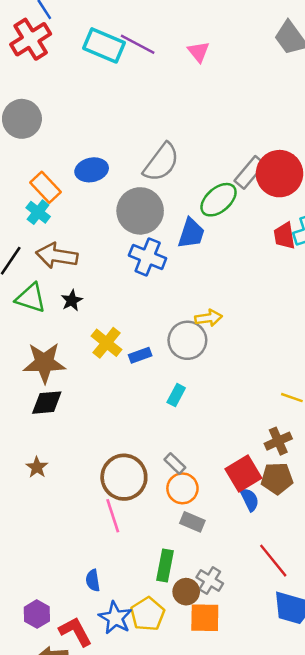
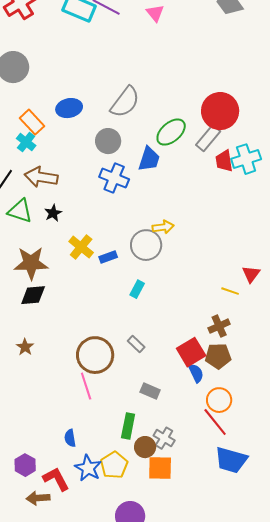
gray rectangle: (250, 172) -> (208, 138), moved
gray circle: (140, 211) -> (108, 141), size x0.7
orange circle: (182, 488) -> (219, 400), moved

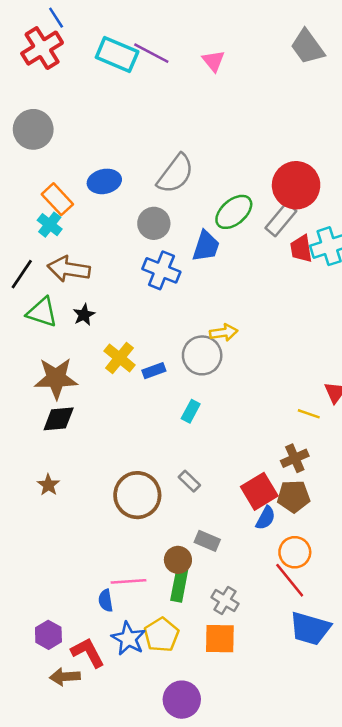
blue semicircle: (196, 373) -> (266, 518), turned 54
pink line: (86, 386) -> (128, 581), moved, turned -76
brown circle: (145, 447) -> (178, 560), moved

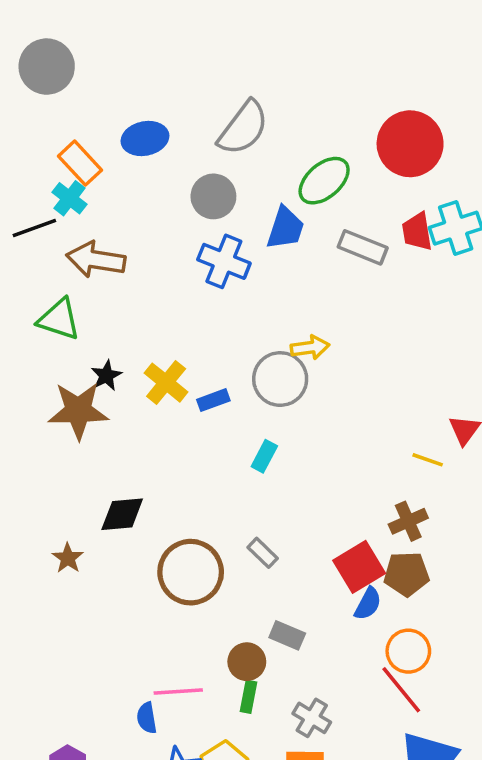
gray rectangle: (281, 220) -> (363, 247), moved, turned 72
black line: (22, 274) -> (34, 228), moved, turned 36
black star: (84, 315) -> (106, 376), moved
black diamond: (59, 419) -> (122, 514), moved
green rectangle: (179, 585) -> (249, 697), size x0.7

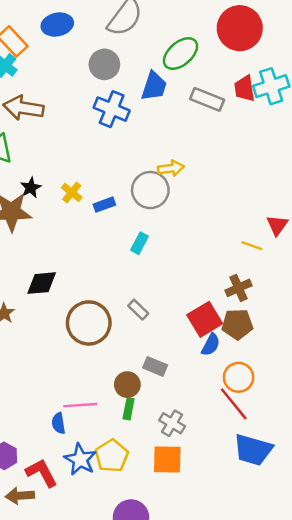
yellow cross: (166, 383) -> (72, 192), size x0.7

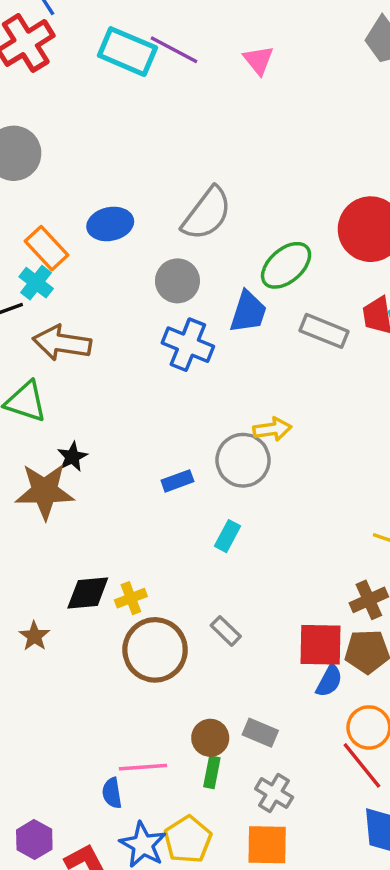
yellow cross: (72, 192) -> (131, 598), moved, turned 30
red square: (205, 319) -> (321, 645), turned 32
gray rectangle: (155, 366) -> (260, 733), moved

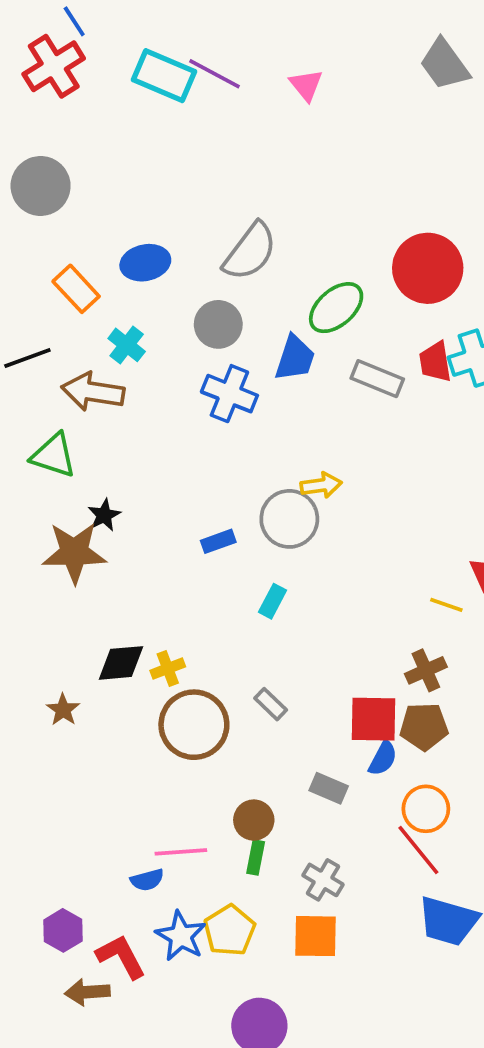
cyan cross: (36, 283) -> (127, 345), moved
gray rectangle: (260, 733) -> (329, 788), moved
blue semicircle: (112, 793) -> (147, 880), turned -96

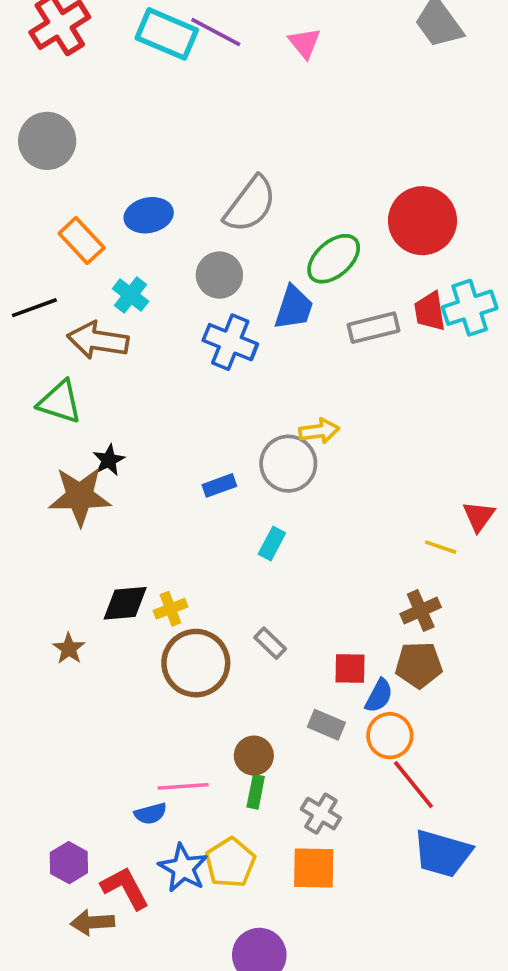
gray rectangle: (377, 379) -> (374, 328), turned -36
red square: (373, 719) -> (350, 669), moved, size x0.7
orange circle: (426, 809) -> (390, 736), moved

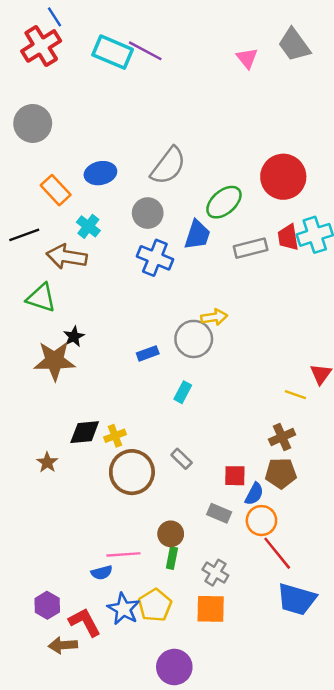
pink triangle: (305, 43) -> (247, 58), moved

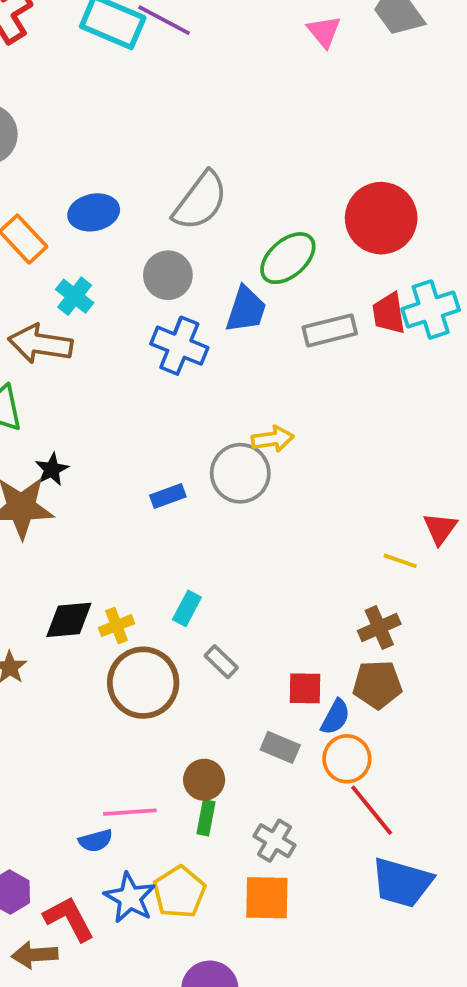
cyan rectangle: (183, 392) -> (187, 608), moved

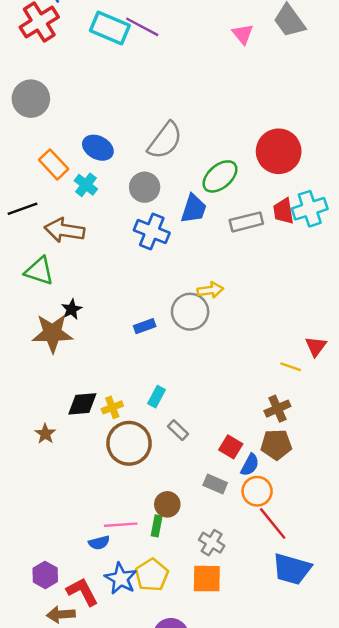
blue ellipse: (94, 212) -> (98, 148), turned 40
cyan cross: (75, 296) -> (86, 185), moved
red square: (305, 688) -> (231, 447), turned 30
green rectangle: (206, 818) -> (157, 526), moved

